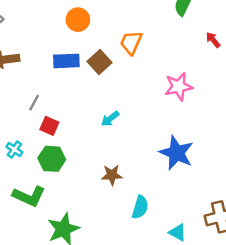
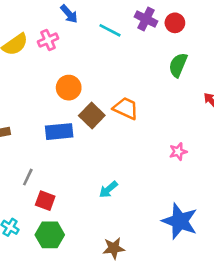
orange trapezoid: (131, 42) -> (126, 108), turned 95
brown square: (100, 62) -> (92, 115), moved
pink star: (179, 87) -> (178, 152), size x0.6

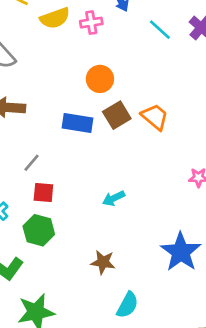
red square: (45, 201) -> (43, 193), turned -30

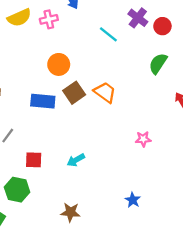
cyan line: (160, 30) -> (108, 34), moved
red square: (43, 193) -> (34, 160), moved
blue star: (181, 252) -> (133, 200), size x0.5

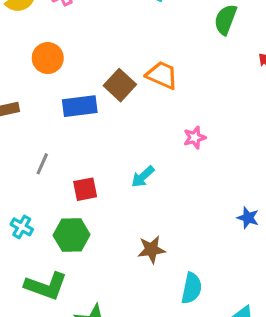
orange circle: (59, 64) -> (48, 58), moved
pink star: (143, 139) -> (195, 138), moved
blue star: (133, 200) -> (248, 218), moved

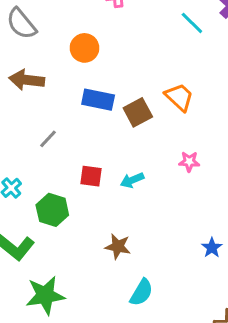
brown square: (120, 85) -> (138, 112), moved
red square: (85, 189) -> (91, 176), moved

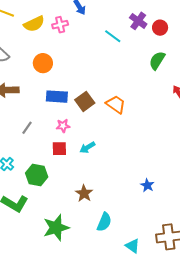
orange trapezoid: (179, 97) -> (116, 104), moved
pink star: (189, 162) -> (63, 126), moved
brown star: (118, 247) -> (84, 193), turned 30
green star: (45, 295) -> (56, 228), moved

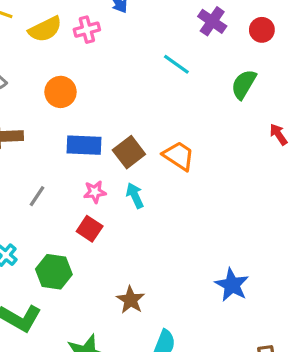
red circle: (160, 28) -> (262, 30), moved
cyan line: (113, 36) -> (176, 64), moved
cyan arrow: (87, 147) -> (135, 196), moved, turned 98
red square: (59, 149) -> (90, 229), turned 35
blue star: (147, 185) -> (232, 285), size x1.5

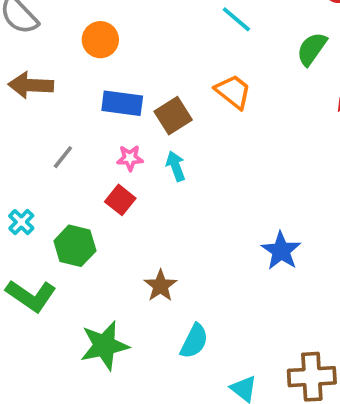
orange trapezoid: (179, 156) -> (233, 92), moved
blue star: (232, 285) -> (281, 251), moved

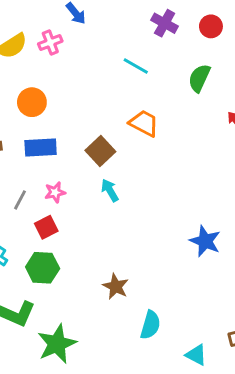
blue rectangle: (122, 103) -> (41, 148), moved
pink star: (130, 158) -> (55, 192), moved
red square: (120, 200) -> (46, 227), moved, turned 35
green star: (104, 346) -> (57, 344), moved

